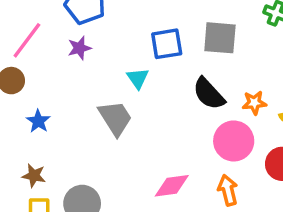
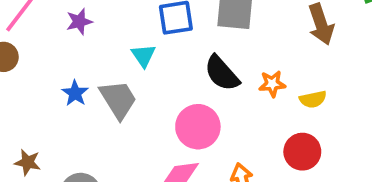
blue star: (38, 121) -> (75, 93), moved
pink circle: (234, 141) -> (198, 127), moved

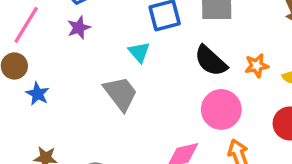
blue star: (75, 93) -> (38, 94), moved
pink circle: (198, 127) -> (221, 109), moved

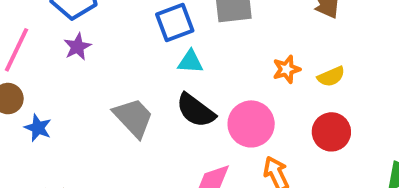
cyan triangle: (139, 52) -> (190, 62), moved, turned -40
black semicircle: (211, 61) -> (196, 110), moved

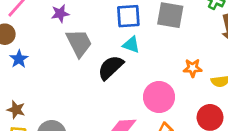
black semicircle: (196, 110) -> (111, 67), moved, turned 84
gray trapezoid: (133, 118) -> (79, 43), moved

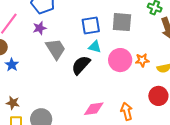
pink circle: (159, 97) -> (120, 60), moved

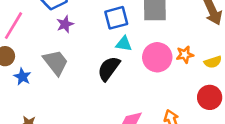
purple star: (40, 28) -> (65, 24), moved
gray trapezoid: (56, 49) -> (56, 62), moved

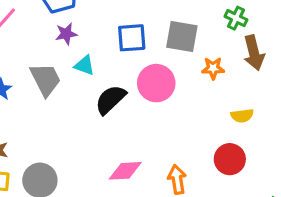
cyan triangle: (124, 44) -> (84, 65), moved
orange star: (185, 55) -> (213, 68), moved
pink circle: (157, 57) -> (156, 83), moved

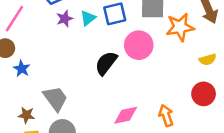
cyan triangle: (84, 65) -> (88, 18), moved, turned -49
orange star: (213, 68) -> (180, 27), size x1.6
gray trapezoid: (45, 79) -> (55, 98), moved

